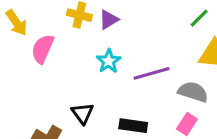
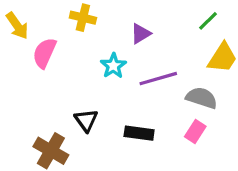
purple triangle: (109, 20) -> (141, 34), moved

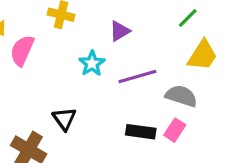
black rectangle: (139, 133) -> (141, 132), moved

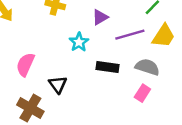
pink semicircle: (22, 50) -> (25, 65), moved
purple line: (137, 76) -> (130, 35), moved
black rectangle: (141, 132) -> (108, 67), moved

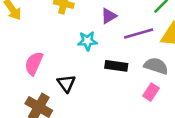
cyan star: (79, 42) -> (87, 41), turned 30

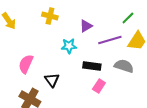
pink rectangle: (151, 92) -> (99, 86), moved

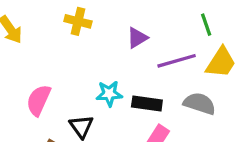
green line: (128, 18) -> (206, 25), turned -64
cyan star: (69, 46) -> (109, 94), moved

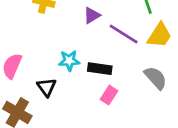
purple line: (177, 61) -> (124, 34), turned 48
gray semicircle: (200, 103) -> (156, 78), moved, turned 30

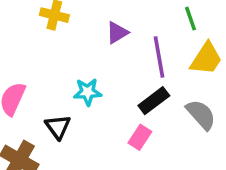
purple line: (124, 34) -> (159, 57), turned 48
black rectangle: (100, 69) -> (154, 101), moved, turned -45

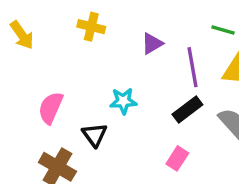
green line: (190, 19) -> (223, 30), turned -55
pink rectangle: (140, 137) -> (177, 158), moved

